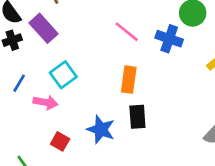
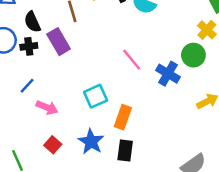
cyan square: (63, 75) -> (96, 96), moved
orange rectangle: (129, 80) -> (123, 117), moved
black rectangle: (137, 117) -> (125, 151), moved

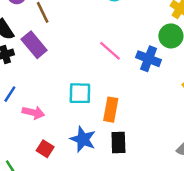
cyan square: (96, 96) -> (80, 93), turned 35

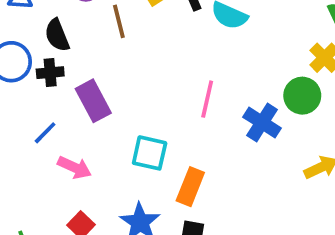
purple rectangle: (34, 45) -> (93, 101), moved
pink line: (110, 51) -> (207, 99), turned 50

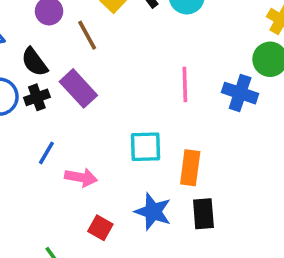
purple rectangle: (93, 101) -> (78, 88), moved

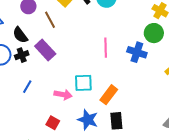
orange rectangle: (190, 168) -> (109, 95), turned 30
pink arrow: (81, 177) -> (63, 95), moved
red square: (100, 228) -> (53, 123), moved

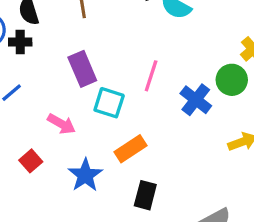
purple rectangle: (45, 50) -> (82, 69), moved
cyan square: (83, 83) -> (109, 103), moved
black rectangle: (116, 121) -> (145, 195), moved

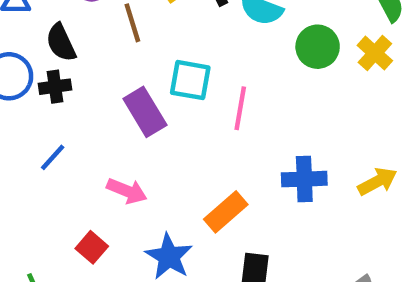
green circle: (232, 80) -> (318, 47), moved
blue cross: (196, 100) -> (304, 179), moved, turned -32
cyan square: (109, 103) -> (190, 80), moved

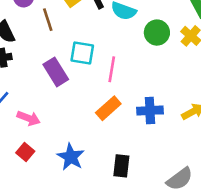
pink arrow: (127, 191) -> (29, 118), moved
orange rectangle: (226, 212) -> (108, 108), moved

